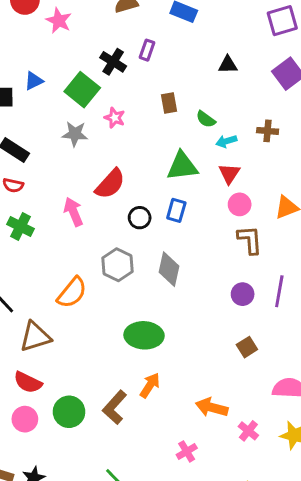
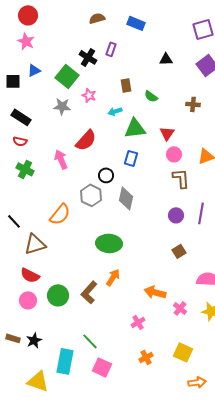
pink star: (59, 21) -> (26, 41), moved
cyan arrow: (226, 141) -> (115, 111), moved
black circle: (140, 218) -> (106, 175), moved

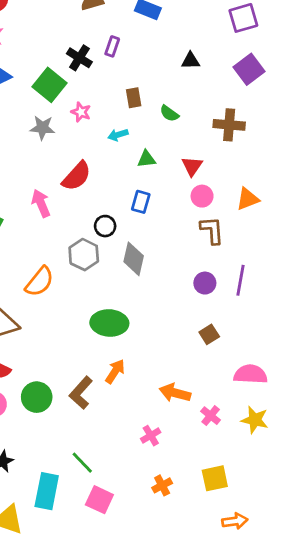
brown cross: (193, 104) -> (229, 125), size x1.5
green triangle: (135, 128) -> (146, 159), size x0.6
yellow square: (183, 352) -> (215, 478), turned -36

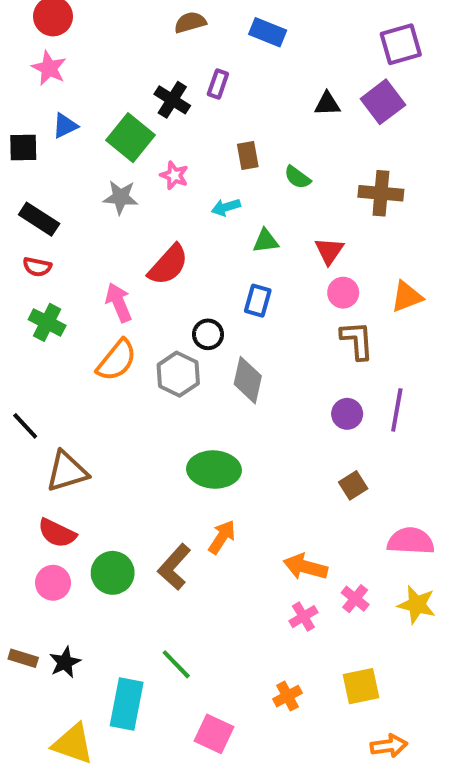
purple square: (249, 69) -> (383, 102), moved
orange semicircle: (40, 282) -> (117, 360), moved
pink cross: (151, 436) -> (303, 617), moved
pink square: (99, 500) -> (214, 734), moved

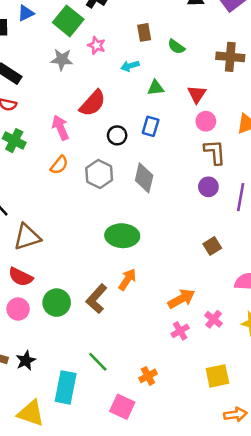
black circle: (208, 334) -> (117, 135), moved
orange semicircle: (117, 360) -> (59, 165), size x0.7
purple circle: (347, 414) -> (208, 187), moved
orange arrow: (305, 567) -> (181, 299), turned 136
orange cross: (288, 696) -> (148, 376), moved

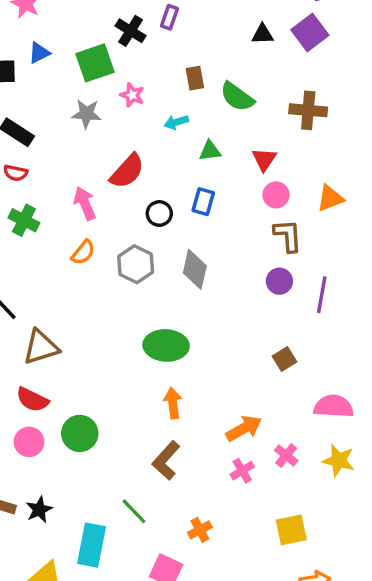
green square: (68, 21) -> (95, 63), turned 32
green semicircle: (176, 47) -> (237, 97), size x1.5
orange arrow: (127, 279) -> (173, 403), turned -40
brown L-shape: (97, 299) -> (166, 461), moved

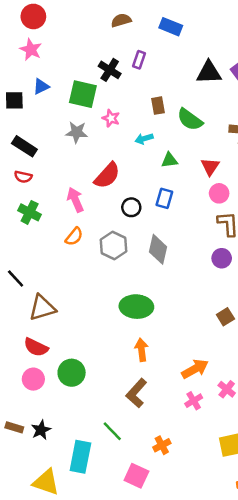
black triangle: (262, 34) -> (209, 72), size x1.5
green square: (95, 63) -> (83, 94), turned 32

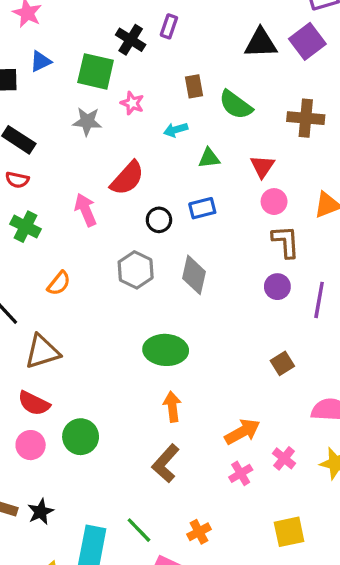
blue rectangle: (164, 198) -> (202, 208), turned 60
orange semicircle: (74, 237) -> (59, 283), moved
green line: (112, 431) -> (139, 530), moved

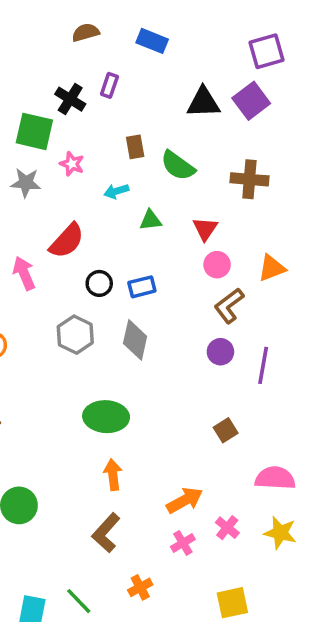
blue rectangle: (202, 208) -> (142, 287), moved
brown L-shape: (286, 242) -> (229, 306), turned -123
orange cross: (199, 532) -> (140, 587), moved

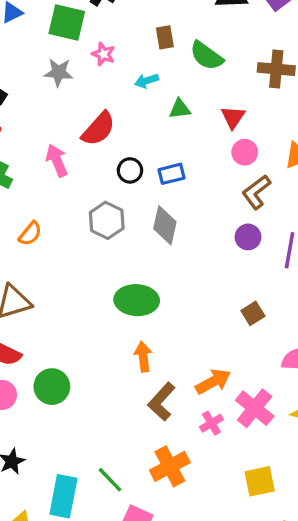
pink cross: (227, 528) -> (255, 408), size x1.6
brown L-shape: (106, 533) -> (162, 402), moved
orange cross: (140, 587) -> (170, 466), size x1.6

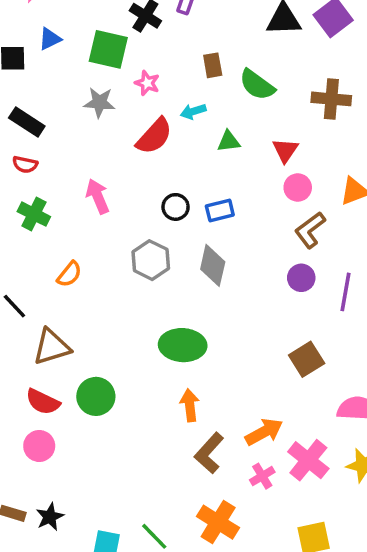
red semicircle: (98, 129) -> (154, 136), moved
brown square: (253, 313) -> (307, 359), size x1.4
green circle: (52, 387) -> (96, 396), moved
orange cross: (170, 466) -> (218, 522), turned -30

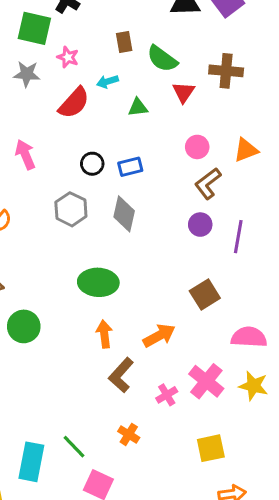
red triangle: (285, 150) -> (183, 92), moved
orange arrow: (264, 432) -> (159, 336), moved
orange cross: (218, 522) -> (129, 434), size x0.6

